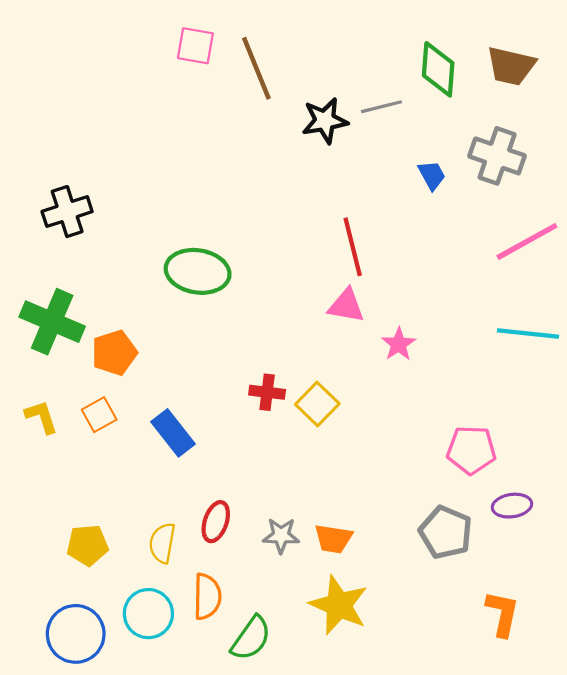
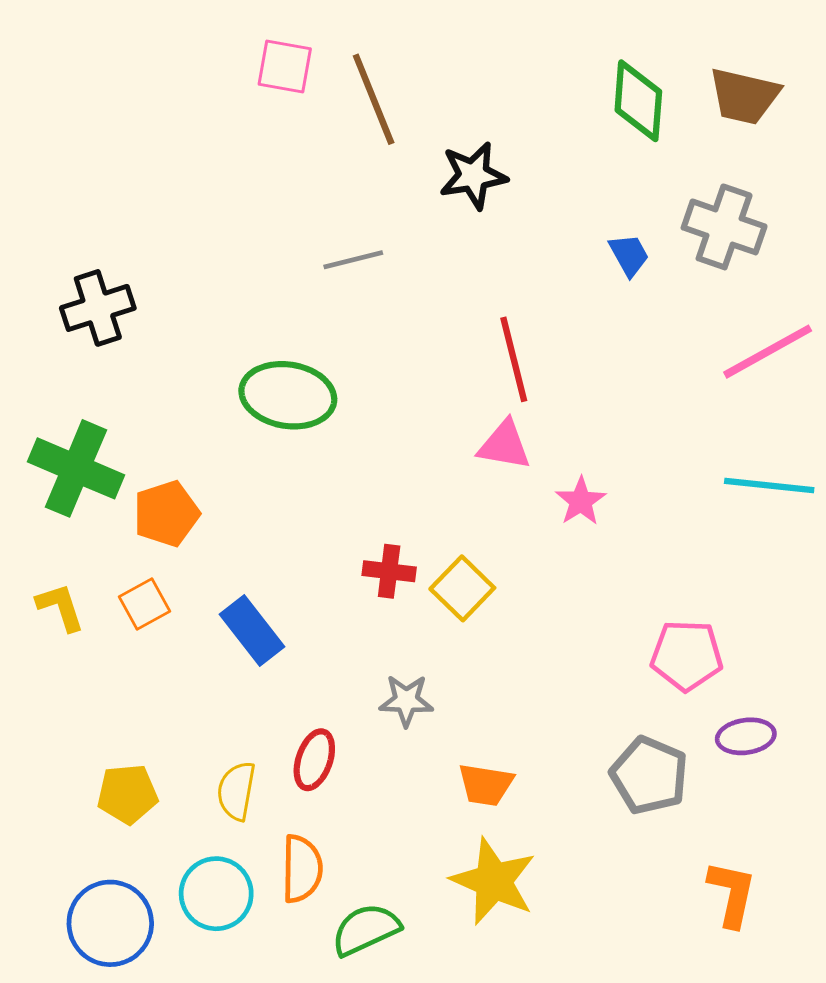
gray line: (382, 107) -> (353, 260), moved
gray star: (281, 536) -> (406, 701), moved
green semicircle: (251, 638) -> (366, 930), turned -150

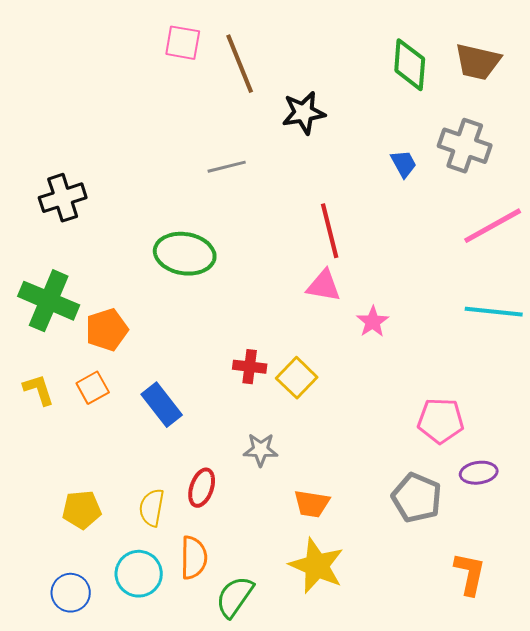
blue circle: (110, 923) -> (71, 593), size x0.7
green semicircle: (366, 930) -> (235, 597), turned -30

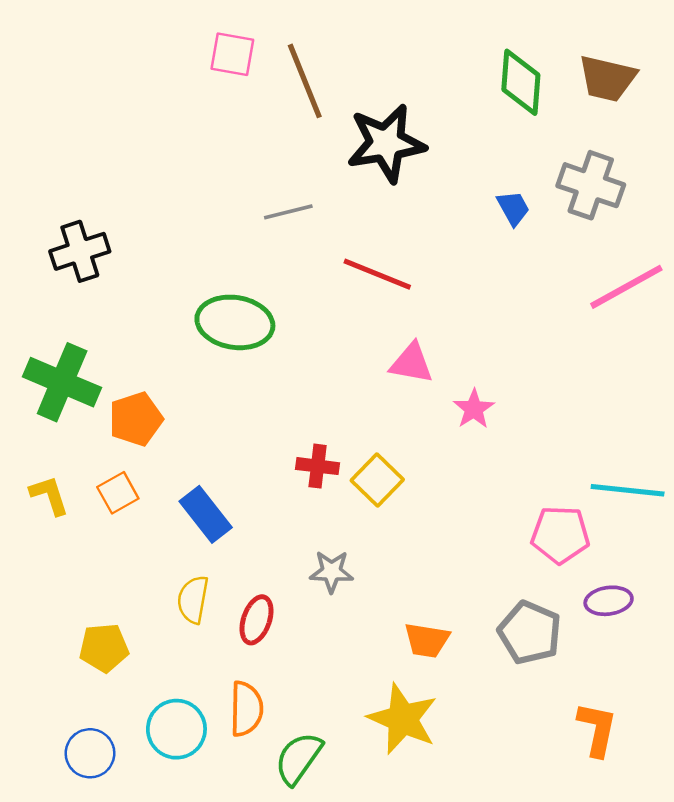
black star: (304, 113) -> (386, 143), size x1.4
red line: (330, 231) -> (377, 274), moved, turned -54
cyan line: (494, 312) -> (628, 490), moved
orange trapezoid: (312, 504) -> (427, 640), moved
yellow semicircle: (152, 508) -> (193, 600), moved

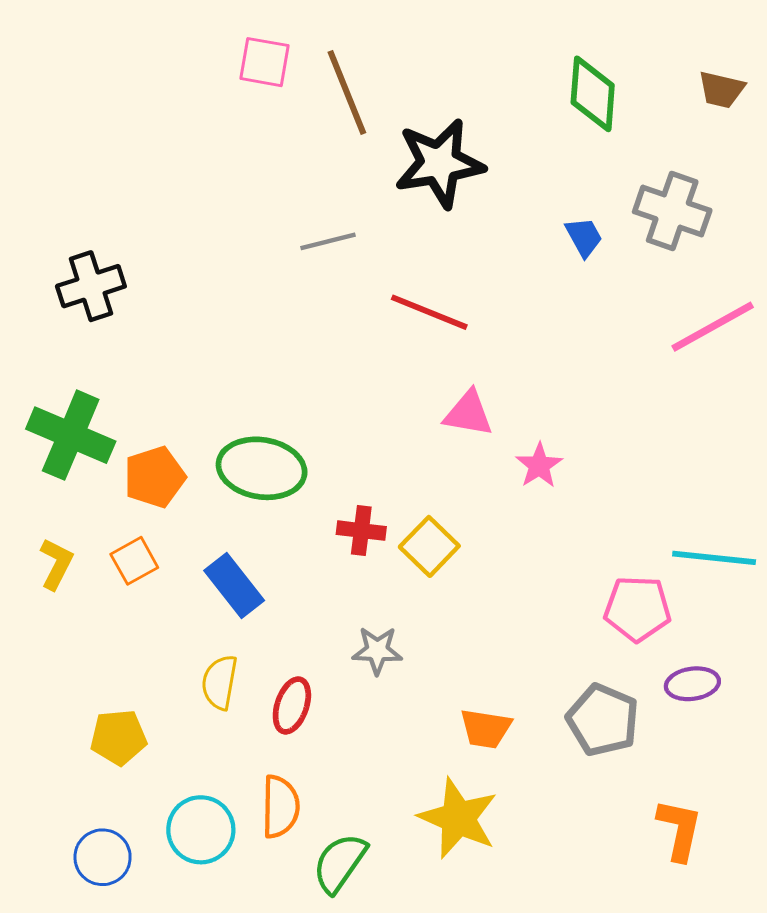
brown trapezoid: (607, 78) -> (721, 90), moved, size x0.7
green ellipse: (235, 322) -> (262, 468), moved
yellow L-shape: (49, 495) -> (56, 564), turned 45

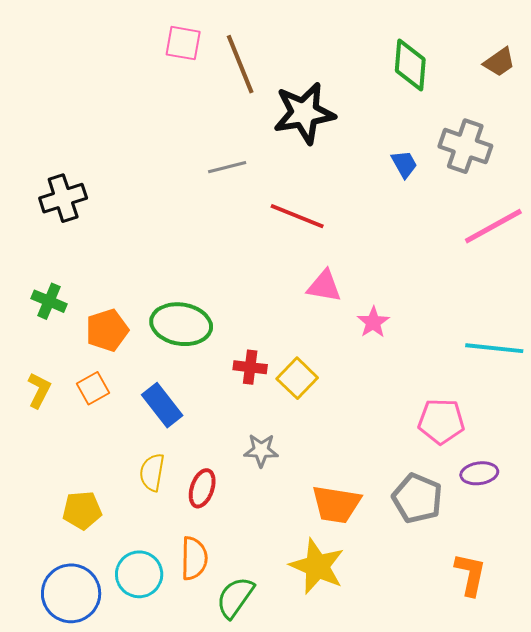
brown trapezoid: (721, 90) -> (499, 62), turned -48
green cross: (71, 435) -> (49, 301), size x0.6
cyan line: (714, 558) -> (494, 348), moved
orange trapezoid: (486, 729) -> (336, 504), size x1.4
blue circle: (103, 857) -> (71, 593), size x1.5

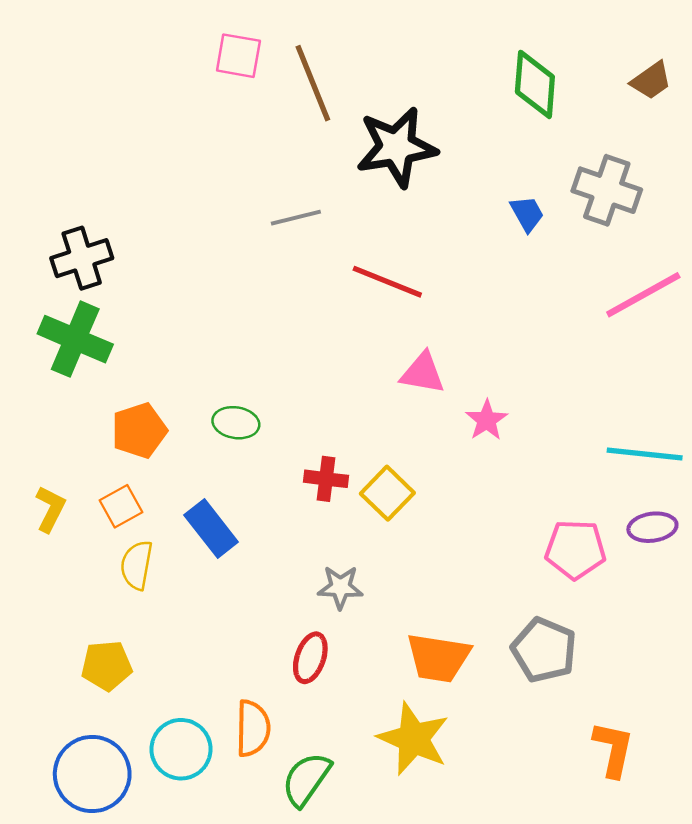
green cross: (49, 301) -> (75, 339), moved, size x1.6
green ellipse: (181, 324) -> (236, 423), size x0.6
yellow semicircle: (152, 472) -> (137, 565), moved
purple ellipse: (479, 473) -> (652, 527), moved
red ellipse: (202, 488) -> (310, 658), moved

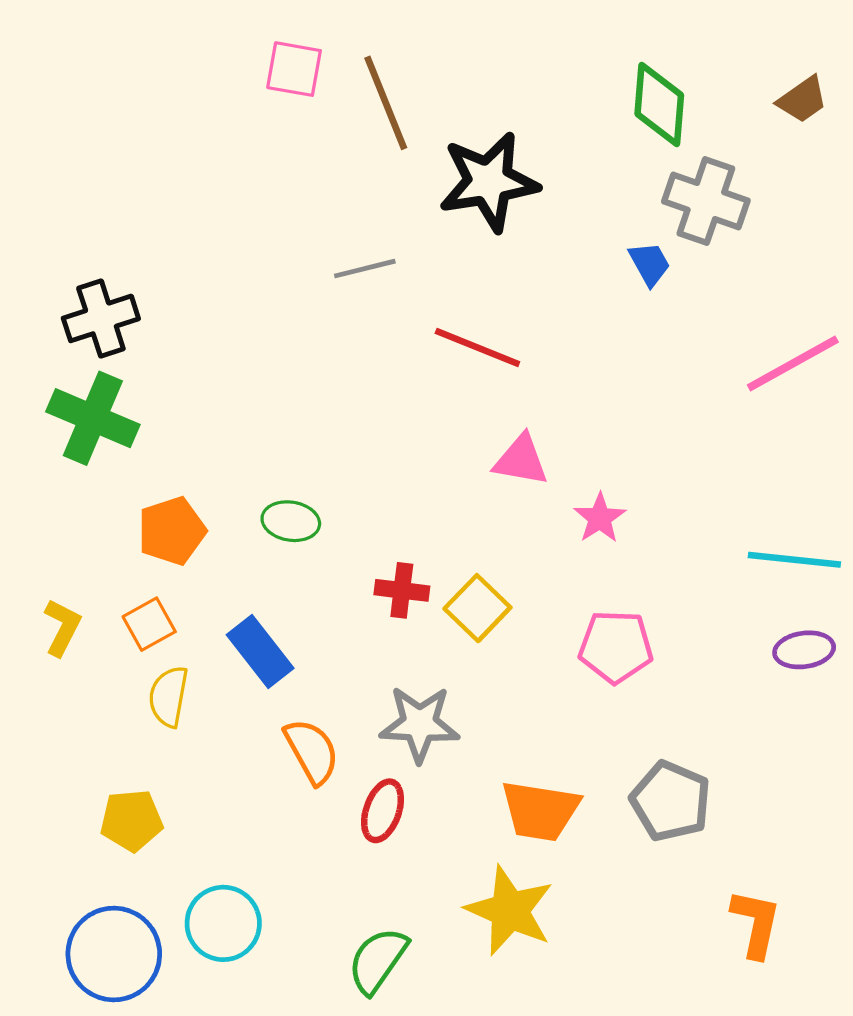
gray cross: (607, 190) -> (706, 201), moved
pink pentagon: (575, 549) -> (616, 647), moved
gray star: (340, 587) -> (420, 724), size x1.4
orange semicircle: (253, 728) -> (312, 751), moved, turned -30

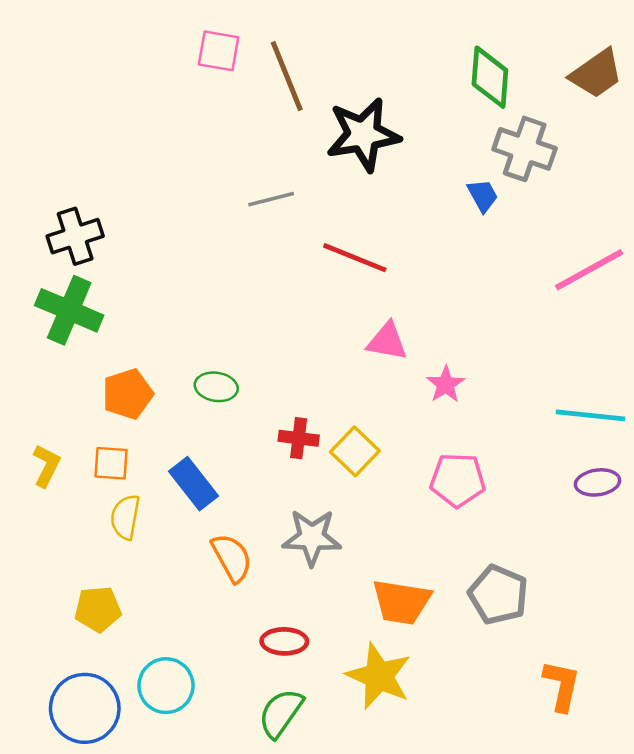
brown trapezoid: (802, 100) -> (596, 74), size x1.4
orange square: (149, 624) -> (111, 463), turned 33
red ellipse: (383, 811) -> (284, 641), moved, turned 72

